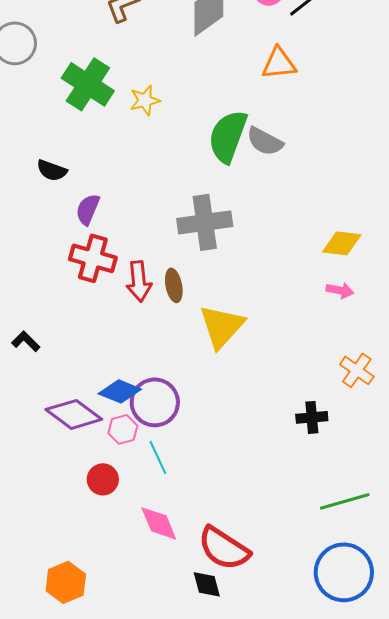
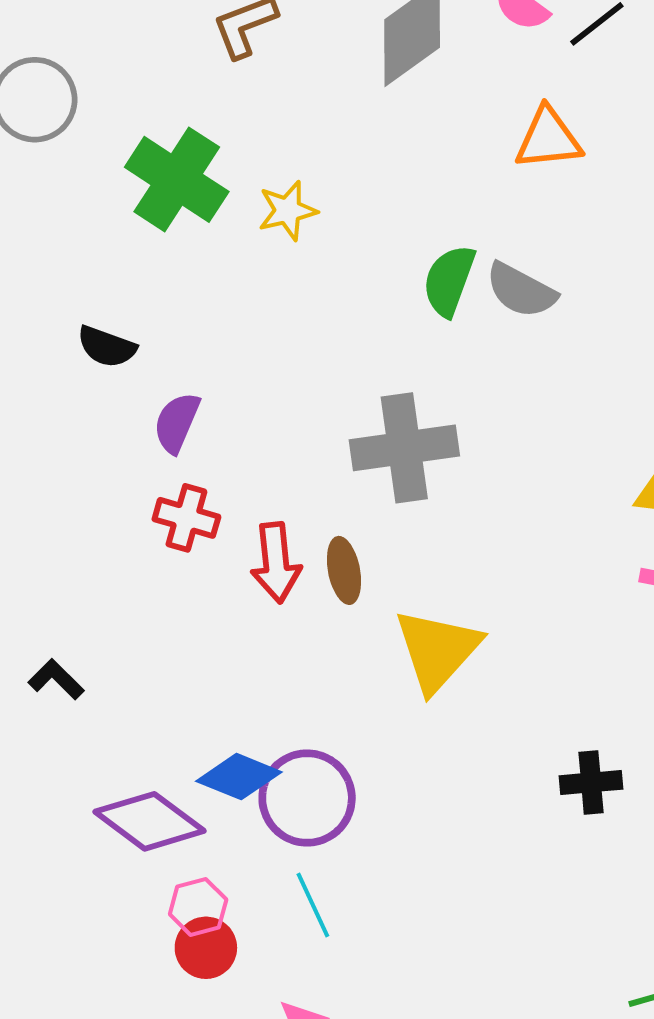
green semicircle: (228, 136) -> (449, 281), size x0.7
red cross: (93, 258) -> (186, 518), size x0.7
black cross: (312, 417) -> (591, 782), moved
pink hexagon: (123, 429) -> (198, 907), moved

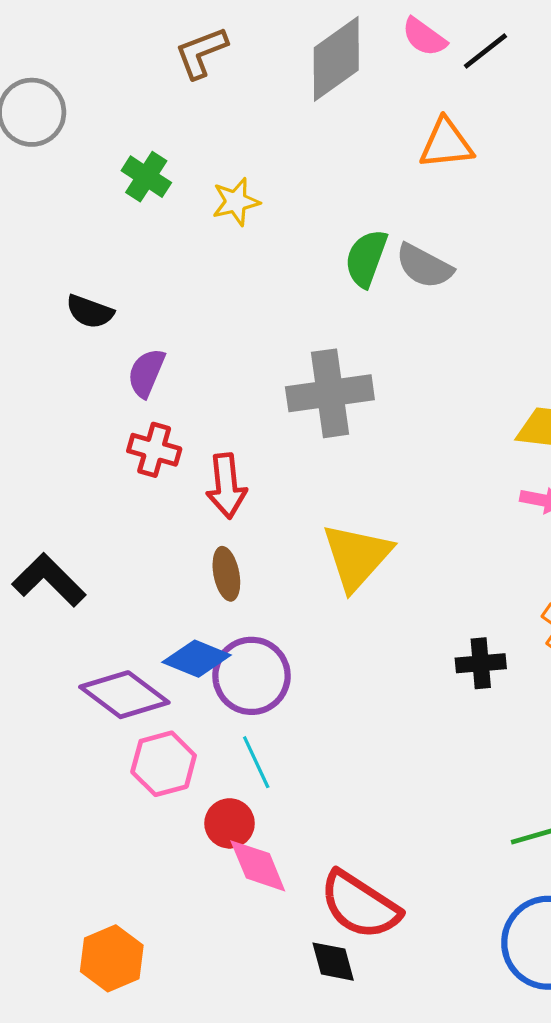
green cross: (177, 179) -> (146, 177), size x0.6
brown ellipse: (344, 570) -> (226, 574), moved
black L-shape: (56, 679) -> (49, 580), size x1.6
pink hexagon: (198, 907) -> (164, 764), size x1.4
red circle: (206, 948) -> (230, 823), moved

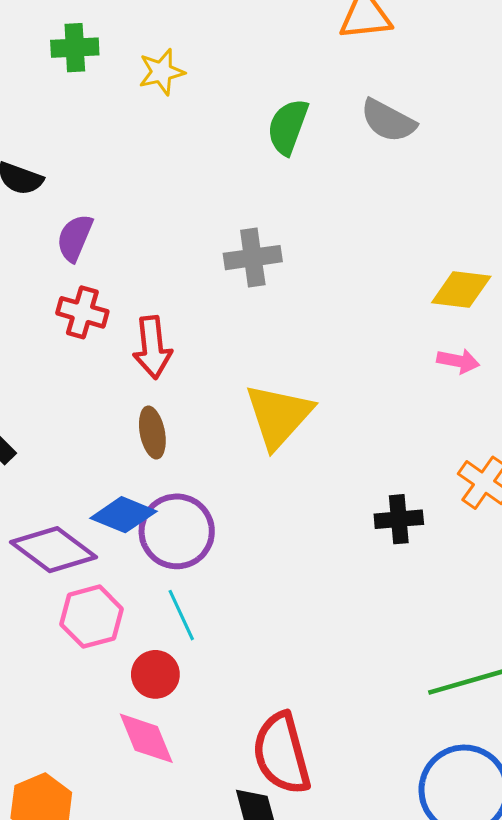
green cross: (146, 177) -> (75, 48), turned -36
gray semicircle: (424, 266) -> (388, 121), moved
gray cross: (330, 393) -> (253, 258), size x0.7
pink diamond: (258, 866) -> (146, 738), moved
red semicircle: (360, 905) -> (282, 754), turned 42

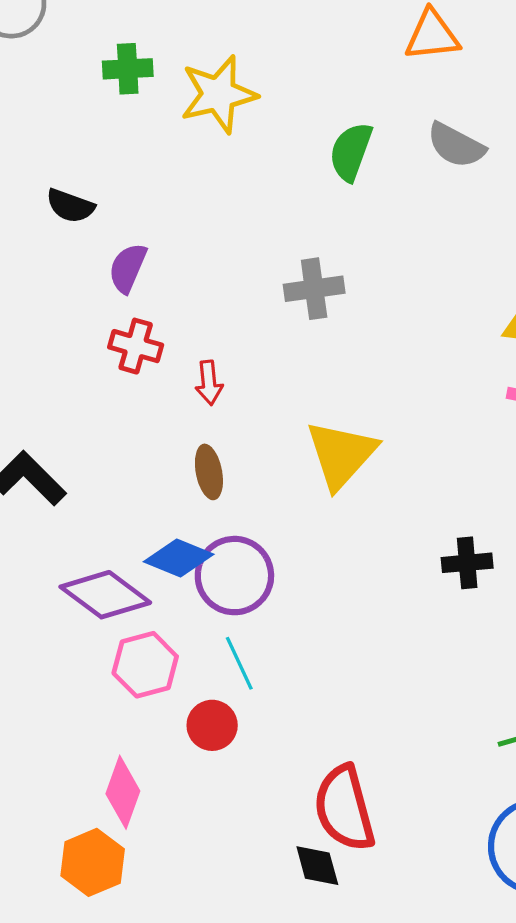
yellow star: (161, 72) -> (218, 94), size x1.6
red arrow: (152, 347) -> (209, 383), size x0.7
pink diamond: (146, 738) -> (123, 792), moved, turned 42

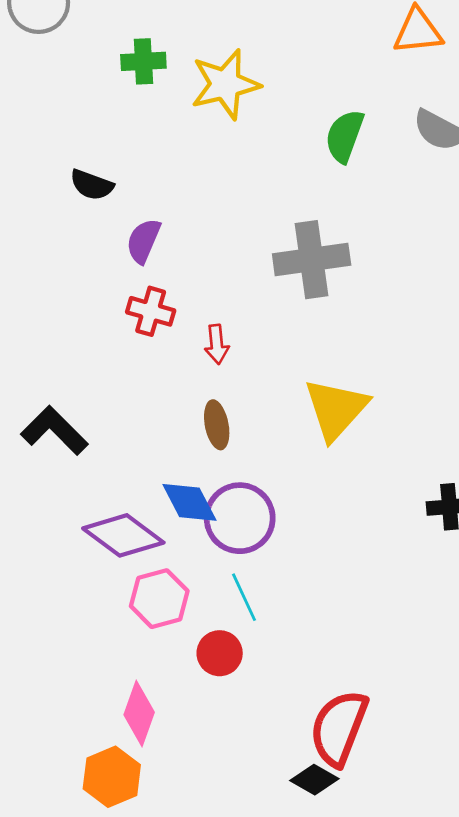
gray cross: (314, 289) -> (312, 260), size x1.4
blue diamond: (179, 558) -> (189, 502), turned 40
red semicircle: (344, 808) -> (339, 728), turned 36
black diamond: (317, 866) -> (314, 780), turned -45

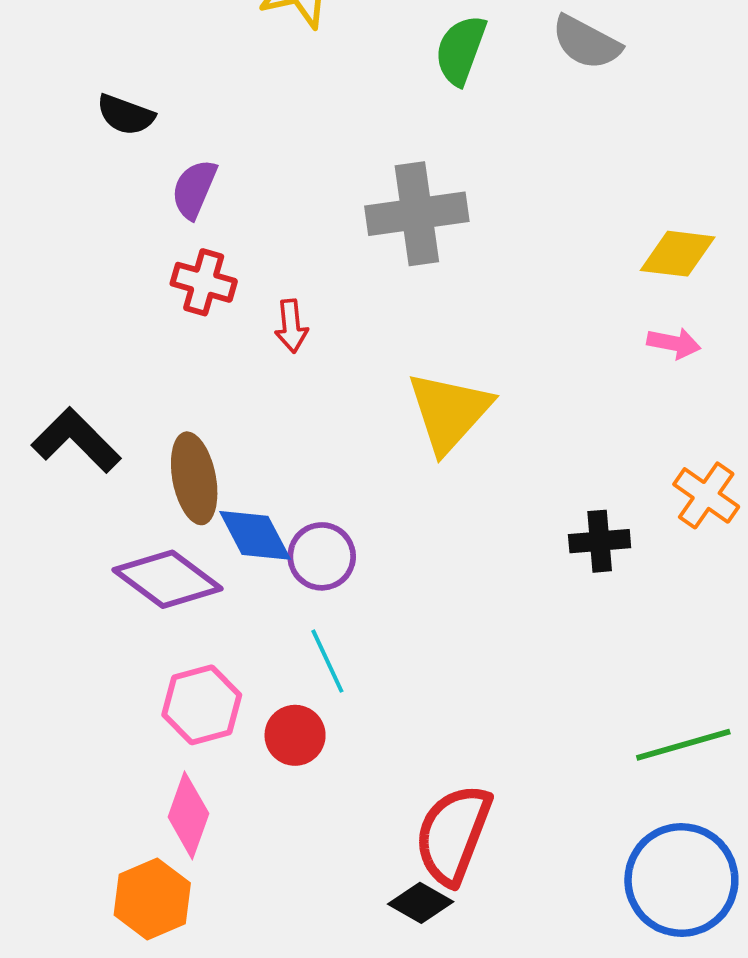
brown ellipse: (217, 425) -> (194, 478), moved, size x1.4
purple circle: (240, 518) -> (322, 556), size x0.7
pink hexagon: (159, 599) -> (202, 705), moved

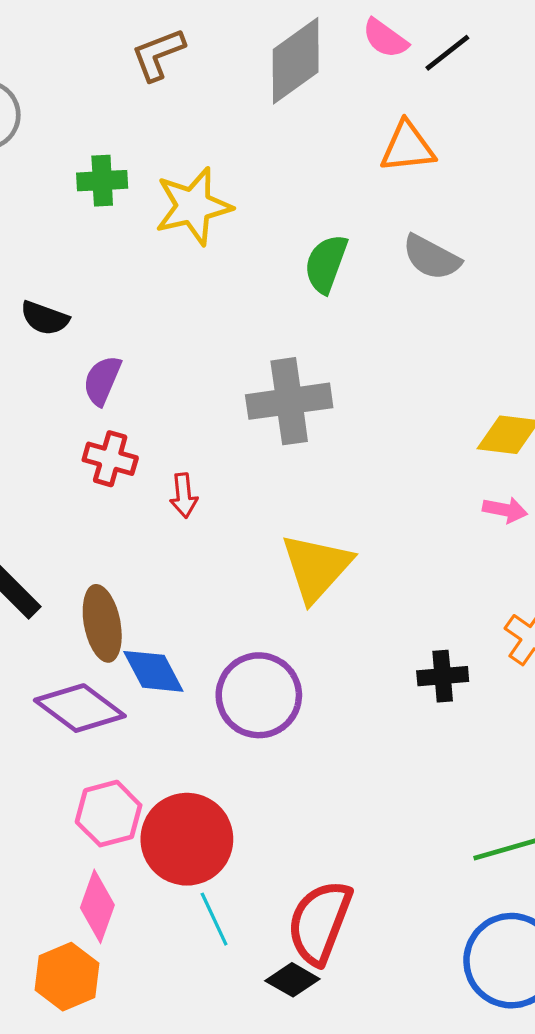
purple circle: (322, 556) -> (259, 695), moved, size x1.5
cyan line: (327, 661) -> (214, 919), moved
red circle: (295, 735) -> (187, 839), size x1.8

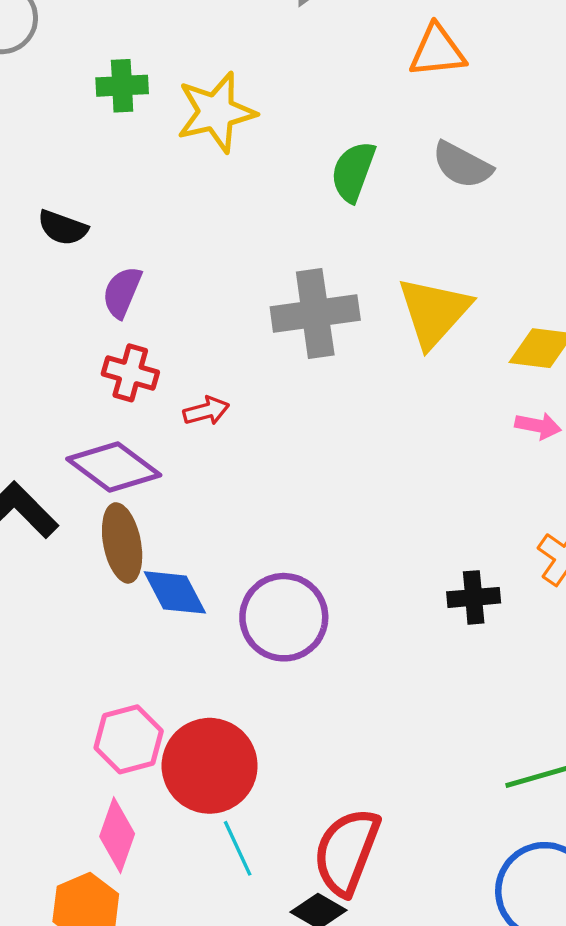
red arrow: (184, 496) -> (206, 411), turned -99
yellow triangle: (316, 567) -> (434, 312), moved
purple diamond: (80, 708) -> (114, 467), moved

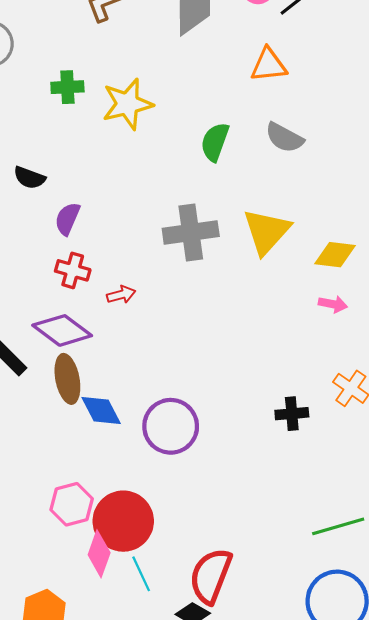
pink diamond: (117, 835) -> (99, 554), moved

